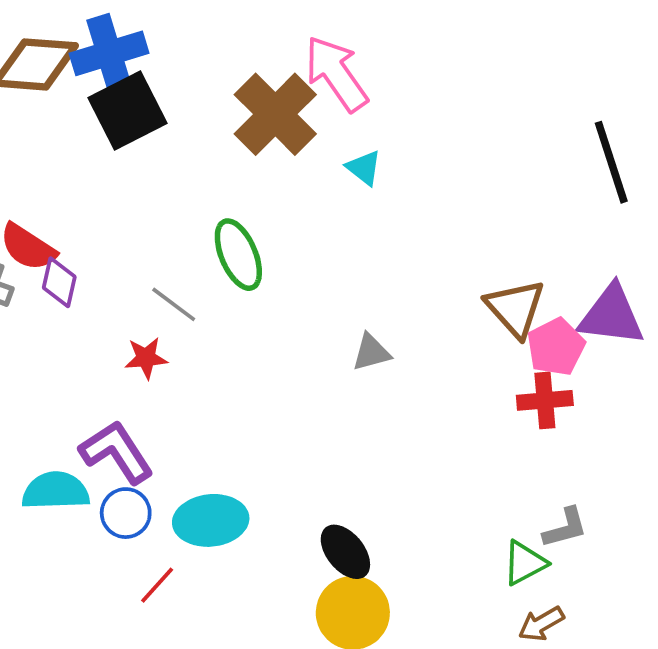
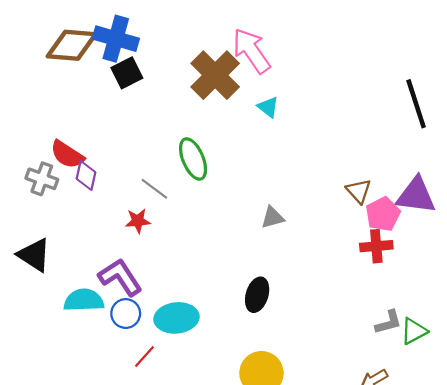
blue cross: (109, 53) -> (116, 39), turned 33
black square: (128, 111) -> (127, 73), size x0.7
brown triangle: (515, 308) -> (359, 191), size x0.7
black ellipse: (345, 552) -> (257, 295), moved, turned 56
green triangle: (525, 563) -> (414, 331), moved

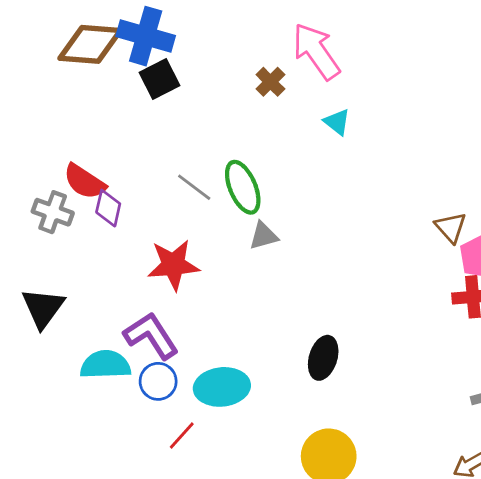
brown cross: (215, 75) -> (270, 82), size x0.5
gray line: (154, 189) -> (194, 187), moved
gray triangle: (273, 217) -> (264, 236), moved
red star: (138, 221) -> (173, 265), size x1.6
black triangle: (34, 255) -> (43, 308), turned 33

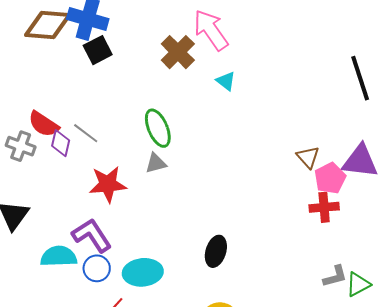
brown cross: (270, 82) -> (178, 52), size x1.6
gray line: (194, 187) -> (86, 133), moved
gray triangle: (264, 236) -> (156, 163), moved

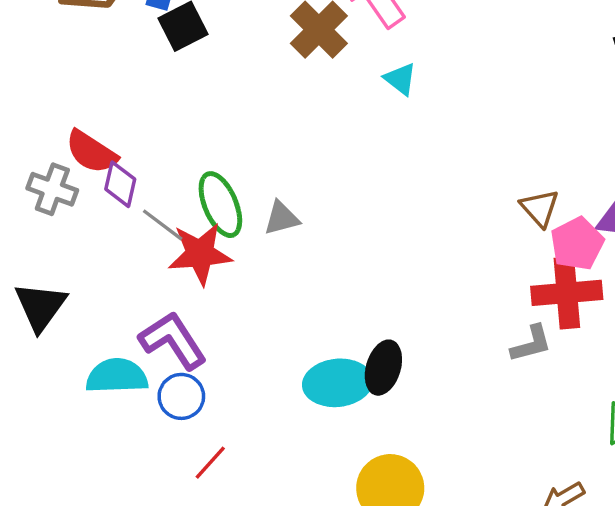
green ellipse: (158, 128) -> (220, 205), moved
gray line: (86, 133) -> (163, 225), moved
red cross: (324, 207) -> (567, 293), size x1.4
cyan ellipse: (143, 272) -> (338, 383), moved
gray L-shape: (335, 276) -> (531, 344), moved

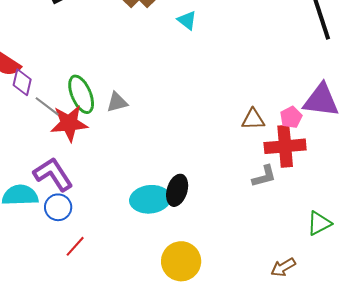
brown triangle: (540, 208) -> (253, 119), moved, turned -50
pink pentagon: (577, 244) -> (291, 117), size x0.7

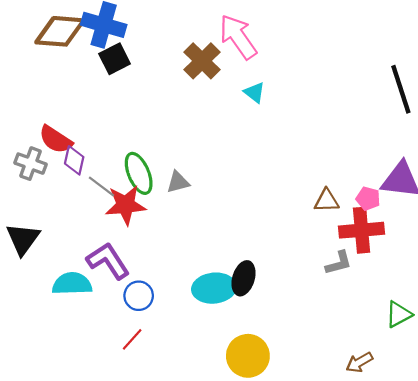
pink pentagon: (291, 117) -> (368, 199), turned -30
blue circle: (58, 207) -> (139, 296), moved

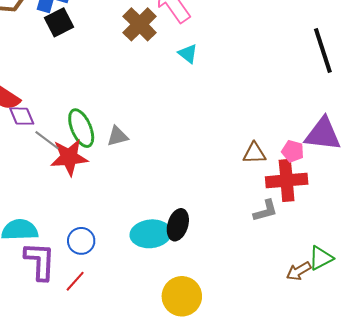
purple diamond: (74, 160) -> (22, 116), turned -36
purple L-shape: (108, 261) -> (40, 261), moved, turned 36
brown arrow: (359, 362) -> (299, 271), moved

